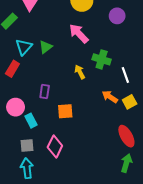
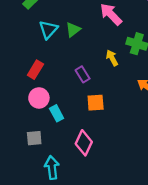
red rectangle: (12, 69) -> (35, 70), moved
purple rectangle: (45, 92) -> (83, 74), moved, turned -40
gray square: (27, 145) -> (34, 138), moved

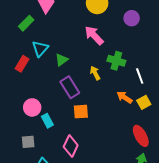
green triangle: (73, 30) -> (62, 60), moved
red rectangle: (35, 70) -> (22, 64), moved
purple rectangle: (83, 74) -> (70, 87), size x1.5

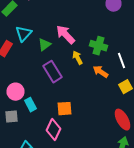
pink arrow: (94, 35) -> (66, 35), moved
orange arrow: (124, 97) -> (100, 72), moved
orange square: (81, 112) -> (64, 109), moved
gray square: (28, 142) -> (12, 117), moved

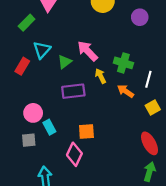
white line: (122, 61) -> (148, 79), turned 35
purple rectangle: (52, 72) -> (73, 91), turned -65

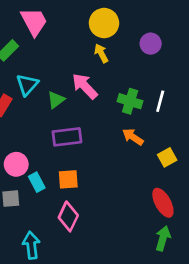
yellow arrow: (101, 76) -> (101, 53), moved
white line: (148, 79) -> (160, 101), moved
orange square: (86, 131) -> (68, 179), moved

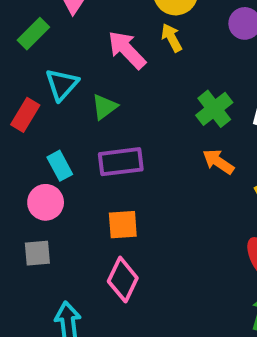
pink arrow: (85, 86) -> (127, 50), moved
green cross: (130, 101) -> (214, 109), turned 35
cyan rectangle: (37, 182) -> (60, 166), moved

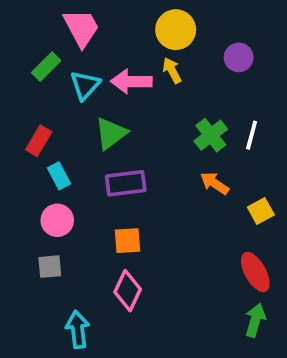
pink arrow: (127, 50) -> (131, 81), turned -45
cyan triangle: (62, 84) -> (85, 85), moved
green triangle: (104, 107) -> (111, 133), size x1.4
cyan rectangle: (60, 166) -> (59, 176), moved

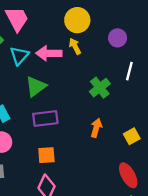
white line: (252, 135) -> (129, 71), moved
orange arrow: (215, 183) -> (96, 128), moved, turned 72

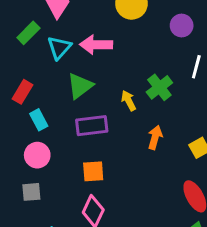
yellow arrow: (75, 46) -> (129, 101), moved

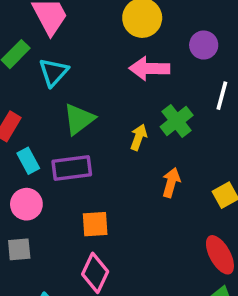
pink arrow: (96, 45) -> (149, 69), moved
yellow arrow: (129, 101) -> (139, 137), turned 48
purple rectangle: (92, 126) -> (72, 168), moved

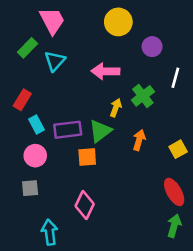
purple circle: (204, 45) -> (152, 47), moved
pink arrow: (149, 69) -> (105, 71), moved
green triangle: (79, 119) -> (100, 131), moved
orange square: (95, 224) -> (87, 157), moved

